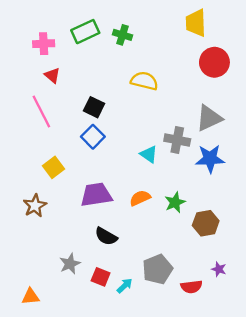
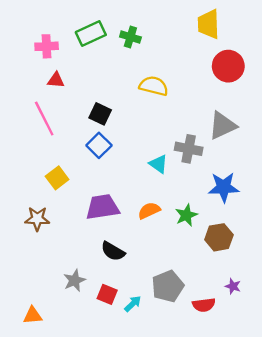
red triangle: (52, 75) -> (56, 80), turned -35
blue star: (210, 159) -> (224, 187), moved
brown star: (35, 206) -> (37, 219), turned 30

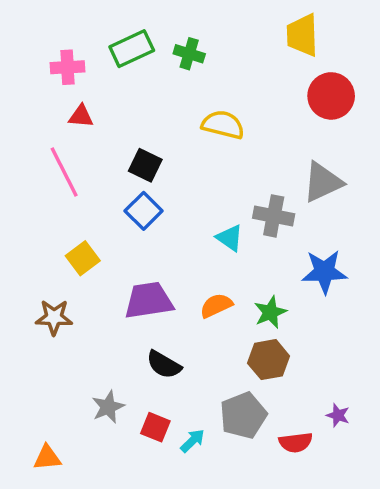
brown hexagon: (219, 237) -> (269, 360), moved

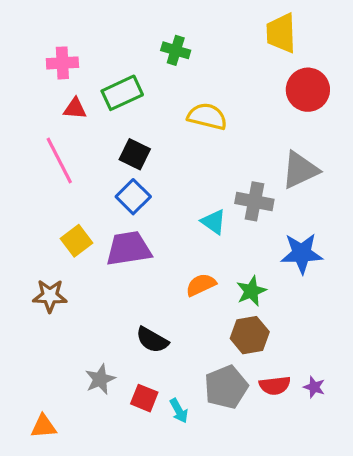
green rectangle: (132, 49) -> (122, 93), moved
purple trapezoid: (149, 300) -> (129, 249), moved
cyan arrow: (193, 441) -> (179, 411), turned 105
red semicircle: (296, 442) -> (275, 386), moved

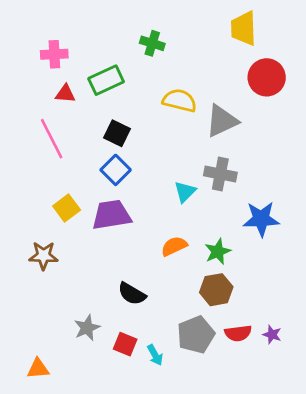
gray triangle: (300, 170) -> (222, 121), moved
cyan triangle: (213, 222) -> (185, 192), turned 40

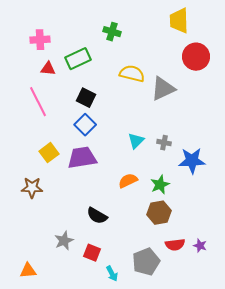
gray cross: (220, 174) -> (164, 143), moved, size x0.6
gray pentagon: (196, 335) -> (146, 262), moved
cyan arrow: (155, 355) -> (112, 274), moved

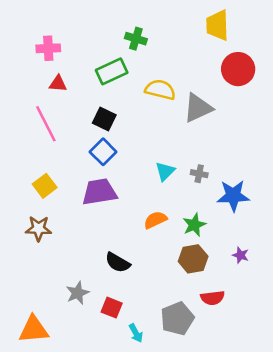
green rectangle: (78, 59) -> (112, 71), moved
yellow square: (49, 153) -> (45, 186), moved
purple star: (200, 246) -> (241, 255), moved
orange triangle: (28, 271) -> (34, 329), size x1.5

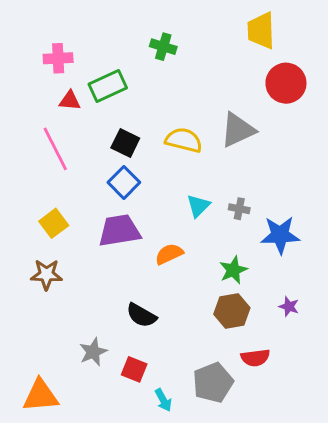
green rectangle: (112, 71) -> (108, 86), moved
yellow semicircle: (160, 90) -> (184, 140), moved
orange semicircle: (155, 220) -> (169, 254), moved

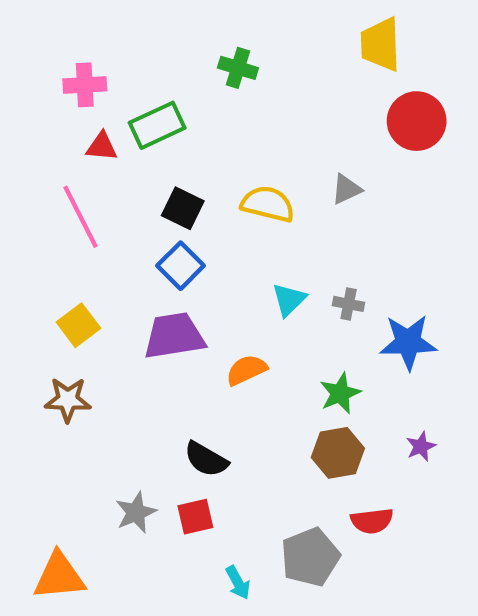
gray triangle: (238, 130) -> (346, 189), size x0.6
purple star: (289, 307) -> (421, 446), turned 30
red square: (134, 369) -> (195, 517), moved, turned -35

